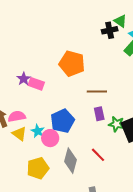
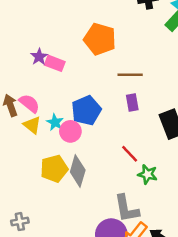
pink semicircle: (17, 116) -> (29, 103), turned 48
green star: (116, 124) -> (148, 174), moved
gray diamond: (70, 161) -> (78, 171), moved

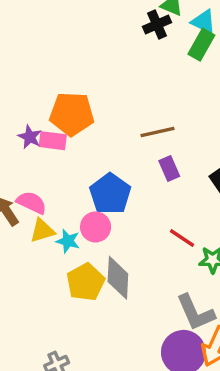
orange pentagon: (100, 39) -> (72, 114), moved
cyan star: (55, 122) -> (68, 241), moved
yellow triangle: (32, 125) -> (42, 231), turned -42

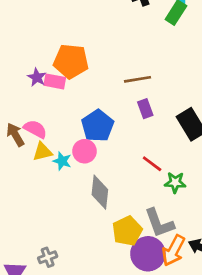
yellow pentagon: (86, 282) -> (127, 231), moved

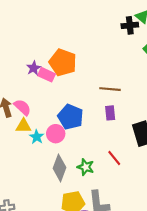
blue pentagon: (98, 126) -> (71, 117), turned -30
red line: (152, 164) -> (114, 158), moved
green star: (175, 182) -> (86, 167), moved

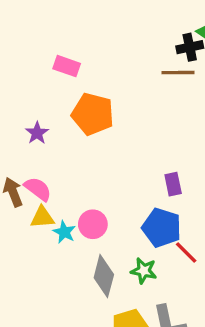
purple star: (34, 68) -> (37, 133), moved
pink rectangle: (46, 75) -> (67, 66), moved
brown line: (110, 89) -> (178, 73), moved
blue pentagon: (71, 117) -> (162, 228), moved

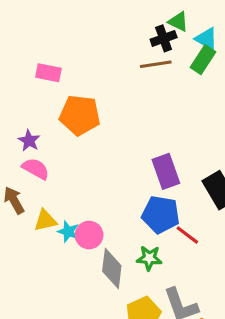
purple rectangle: (173, 184) -> (166, 171), size x1.5
pink semicircle: (38, 189) -> (36, 169), moved
pink circle: (93, 224) -> (89, 235), moved

